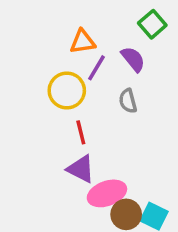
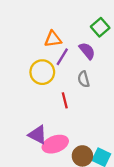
red line: (81, 132) -> (65, 100), moved
purple triangle: (81, 169) -> (38, 135), moved
pink ellipse: (107, 193) -> (55, 144), moved

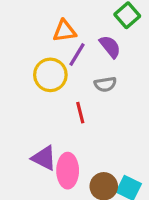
gray semicircle: (84, 79) -> (105, 84), turned -84
pink ellipse: (55, 144) -> (68, 171), turned -70

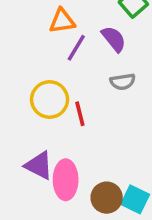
yellow circle: (50, 75) -> (50, 99), moved
gray semicircle: (105, 84) -> (123, 82), moved

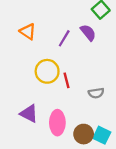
orange triangle: (62, 21) -> (28, 31), moved, turned 42
gray semicircle: (123, 82) -> (96, 93), moved
purple triangle: (39, 165) -> (29, 114), moved

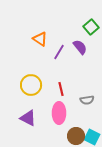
orange triangle: (28, 31) -> (40, 39), moved
yellow circle: (47, 71) -> (31, 85), moved
pink ellipse: (57, 123) -> (59, 113), moved

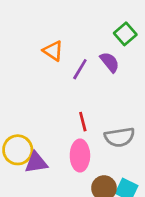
yellow circle: (31, 85) -> (18, 150), moved
gray semicircle: (87, 100) -> (120, 137), size x1.5
purple triangle: (28, 118) -> (36, 163), turned -36

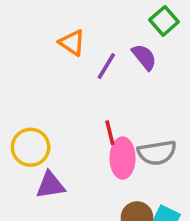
yellow circle: (18, 150) -> (31, 147), moved
pink ellipse: (80, 156) -> (123, 158), moved

